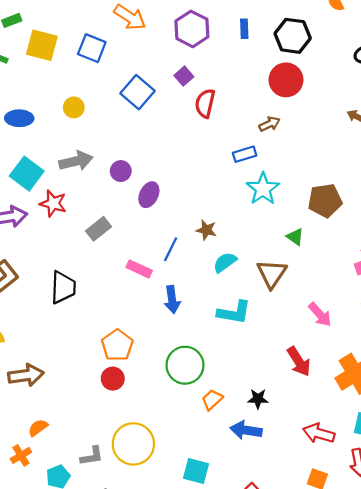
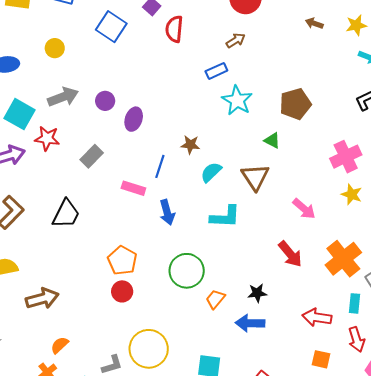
black trapezoid: (63, 287) -> (66, 214), turned 32

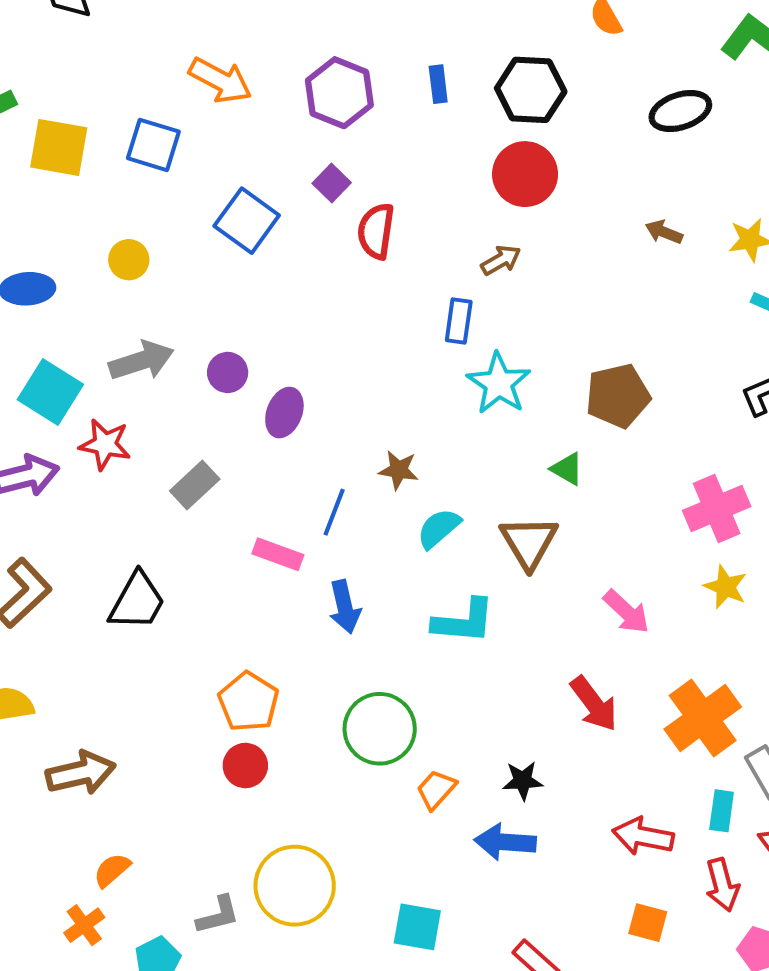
blue rectangle: (216, 71) -> (459, 321), turned -60

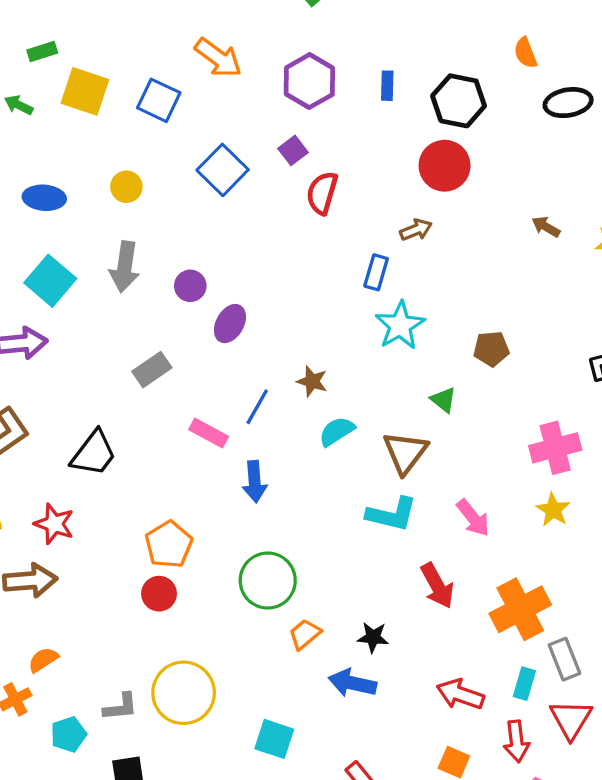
black ellipse: (680, 111) -> (568, 103), moved
gray arrow: (141, 361) -> (125, 267), turned 108
brown pentagon: (618, 396) -> (491, 349), size x0.7
red star: (105, 444) -> (54, 524), moved
cyan L-shape: (464, 621) -> (392, 514), moved

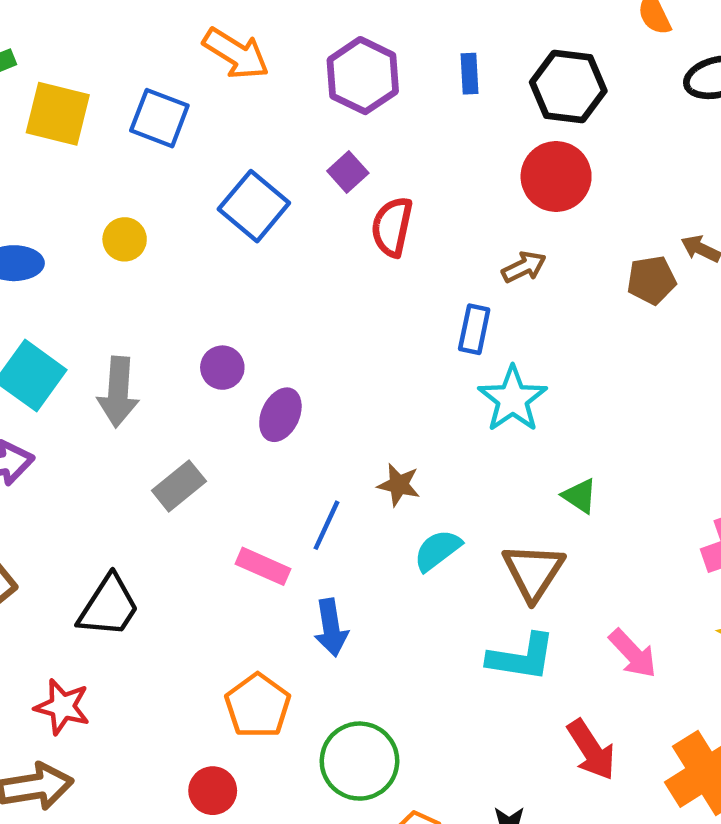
gray arrow: (125, 267) -> (118, 392), moved
brown pentagon: (491, 349) -> (651, 280), moved
orange pentagon: (169, 544) -> (258, 706), moved

